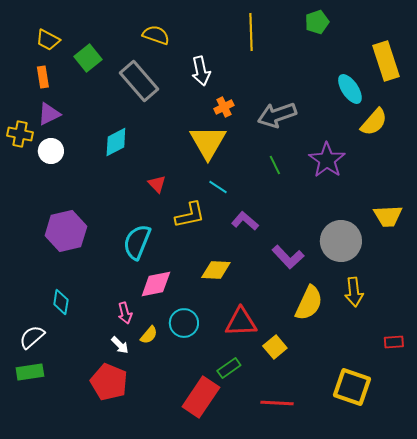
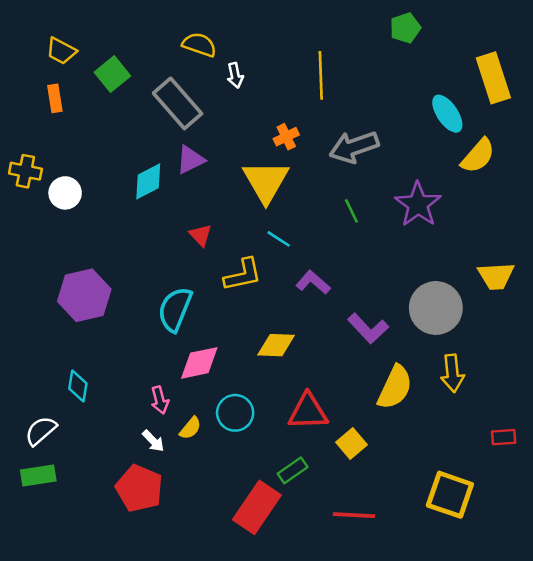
yellow line: (251, 32) -> (321, 75), moved
white arrow: (201, 71) -> (235, 75), moved, size x0.7
purple triangle: (49, 114) -> (190, 160), moved

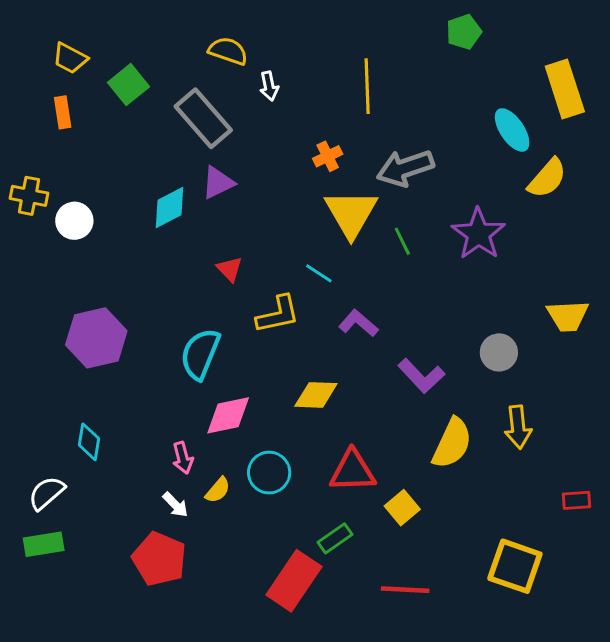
yellow triangle: (266, 181) -> (351, 213), moved
gray circle: (436, 308) -> (499, 352), size x0.6

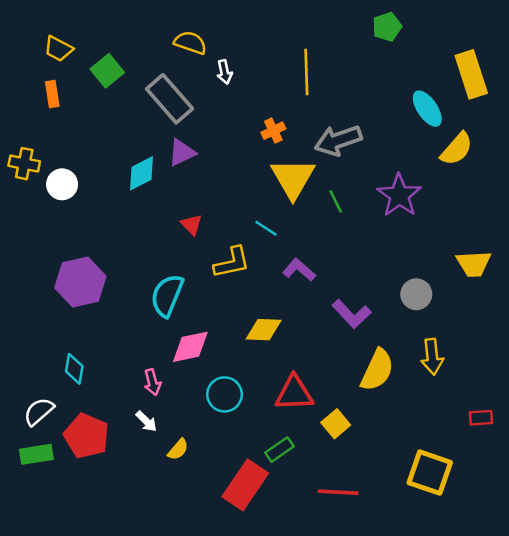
yellow semicircle: (218, 490) -> (178, 449), moved
red pentagon: (159, 559) -> (86, 436), moved

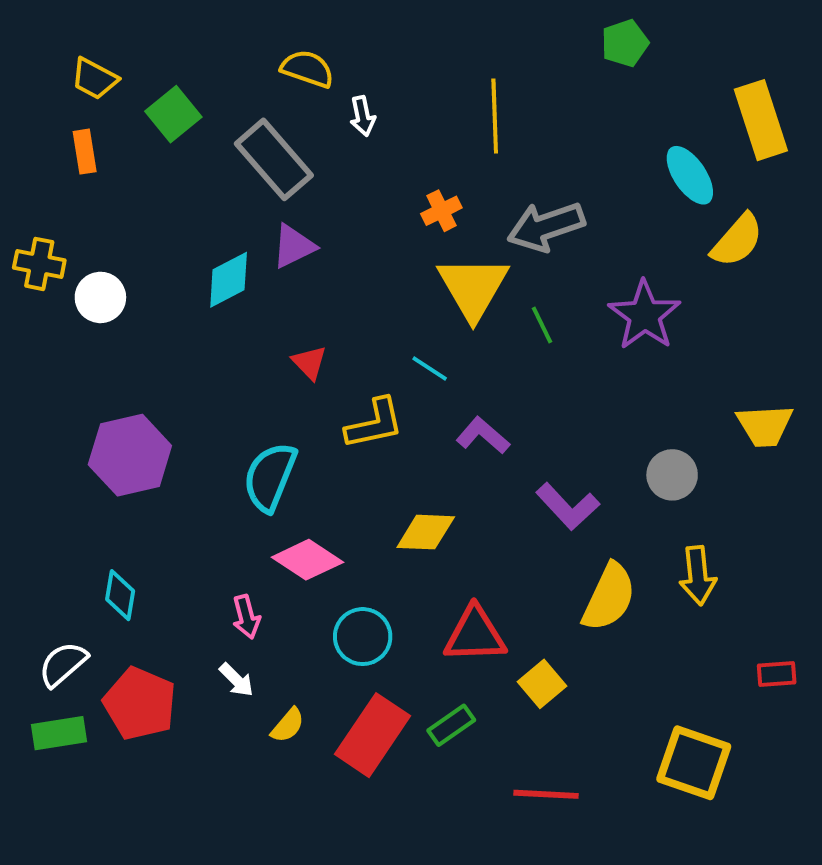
pink diamond: (190, 347) -> (307, 560), turned 45
red rectangle: (245, 485) -> (372, 735), moved

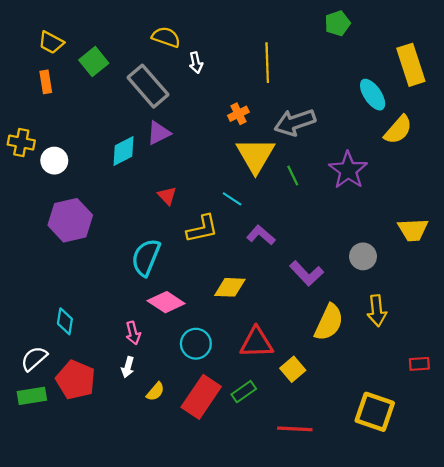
purple hexagon: (130, 455) -> (70, 220), moved
white arrow: (236, 680) -> (128, 367), turned 60

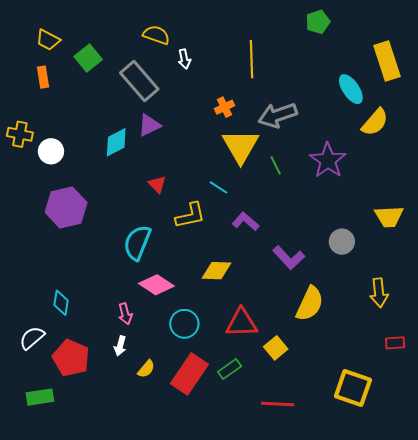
yellow arrow: (377, 311) -> (379, 293), moved
green rectangle: (32, 396) -> (40, 397), moved

